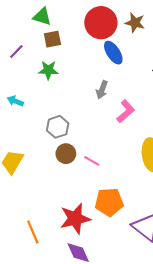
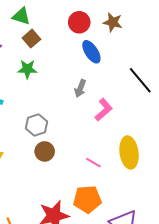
red circle: (101, 23) -> (79, 22), size x0.7
brown square: (52, 39) -> (31, 39), turned -30
pink line: (92, 161) -> (93, 163), moved

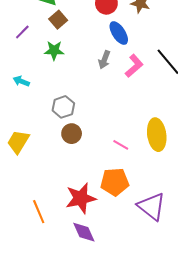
gray arrow: (80, 88) -> (104, 60), moved
pink L-shape: (104, 110) -> (134, 66), moved

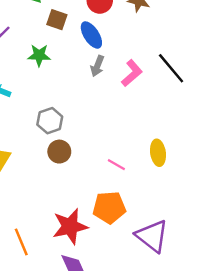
brown square: (58, 20) -> (57, 20), moved, turned -30
blue ellipse: (119, 33) -> (91, 35), moved
yellow ellipse: (157, 135) -> (158, 153), size x0.7

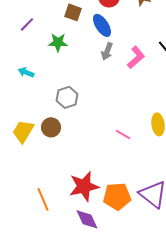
brown circle: (59, 152) -> (51, 127), moved
orange pentagon: (109, 207) -> (117, 196), moved

